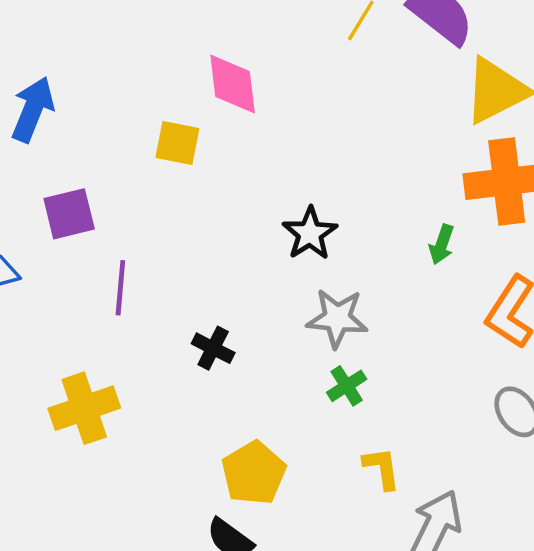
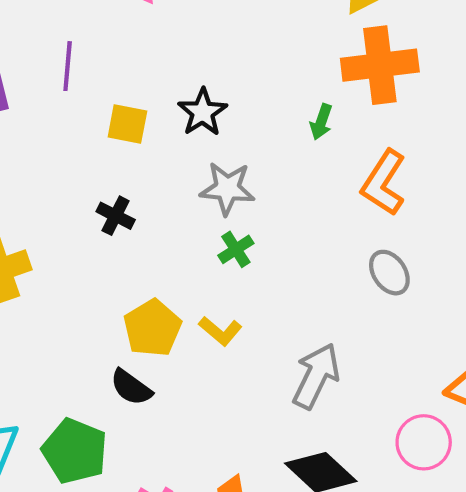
yellow square: (177, 143) -> (127, 124), moved
purple line: (120, 288) -> (68, 66), moved
yellow L-shape: (382, 468) -> (220, 331), moved, turned 138

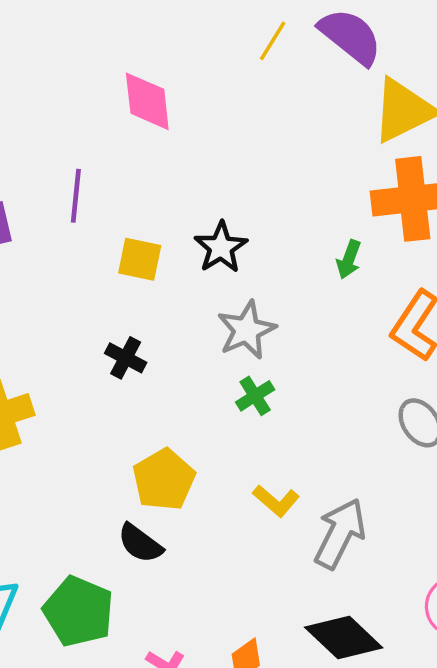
gray star: (227, 188) -> (247, 330), turned -30
yellow L-shape: (220, 331) -> (276, 501), moved

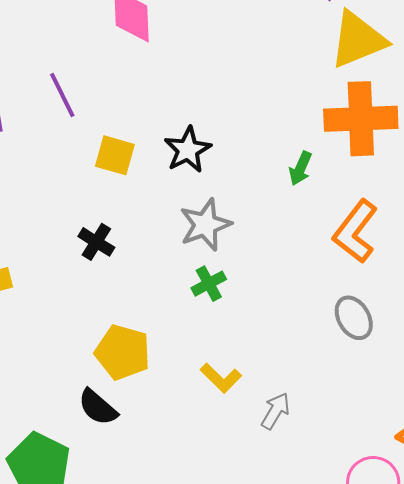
purple line: (76, 196) -> (62, 95), turned -36
yellow pentagon: (164, 480) -> (123, 352), turned -30
gray arrow: (340, 533) -> (276, 411), size x0.6

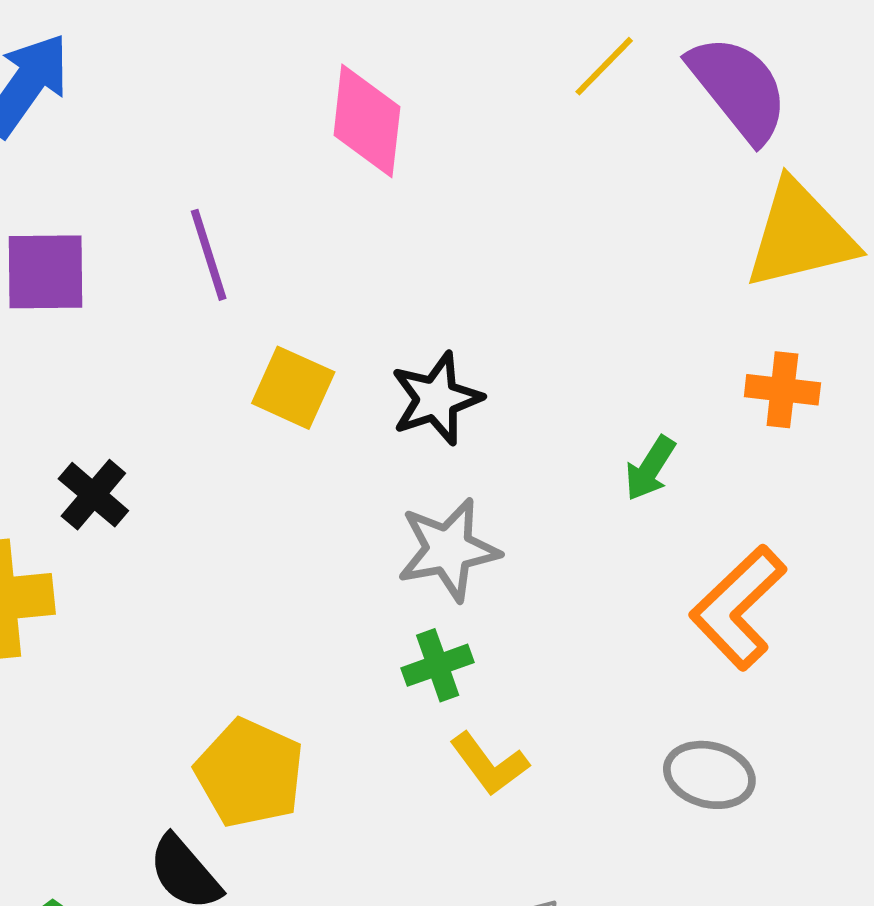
orange cross: (361, 119) -> (782, 390), size x0.5
black cross: (96, 242) -> (93, 495), moved
gray ellipse: (354, 318) -> (709, 775), turned -54
yellow L-shape: (221, 378) -> (489, 764), moved

